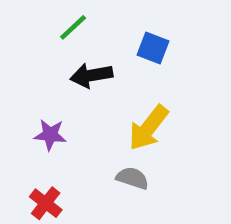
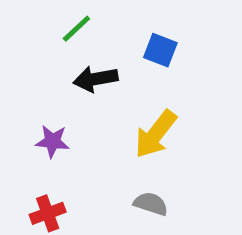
gray semicircle: (132, 178) -> (151, 204), moved
red cross: (46, 203) -> (48, 213), turned 32

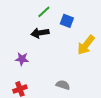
green line: (76, 29) -> (44, 12), moved
yellow arrow: (156, 134) -> (86, 45), moved

